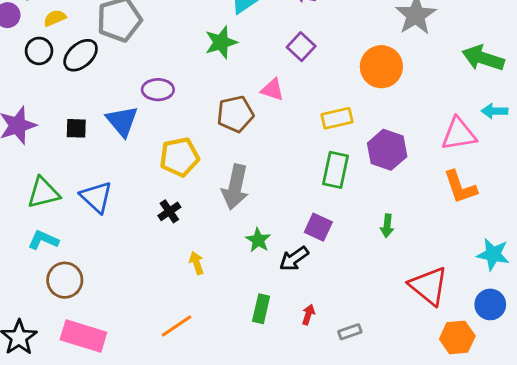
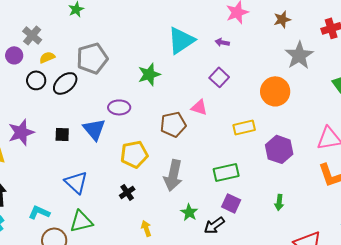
green star: (221, 42) -> (149, 74), moved
green rectangle: (336, 170) -> (226, 172), moved, turned 65
green triangle: (43, 193) -> (81, 221), moved

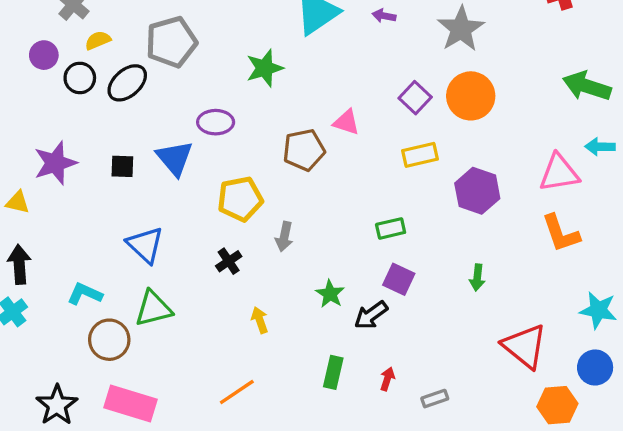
purple circle: (14, 55) -> (44, 55), moved
gray star: (299, 55) -> (461, 29), moved
purple square: (219, 77) -> (415, 98), moved
green rectangle: (226, 172) -> (391, 228), size x0.7
gray arrow: (173, 175) -> (284, 237), moved, size x0.6

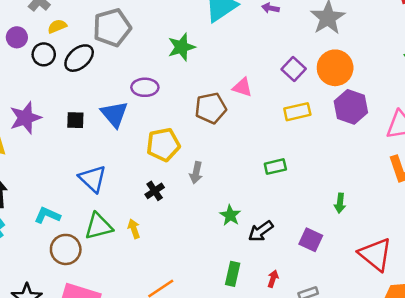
purple hexagon: (477, 191) -> (351, 107), moved
purple square: (399, 279) -> (311, 240), moved
yellow arrow: (260, 320) -> (134, 229), moved

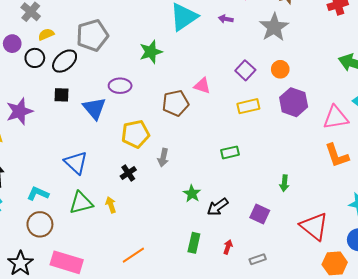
orange circle: (335, 68) -> (280, 69), size x0.6
black square: (75, 120) -> (62, 95), moved
brown circle: (66, 249) -> (40, 224), moved

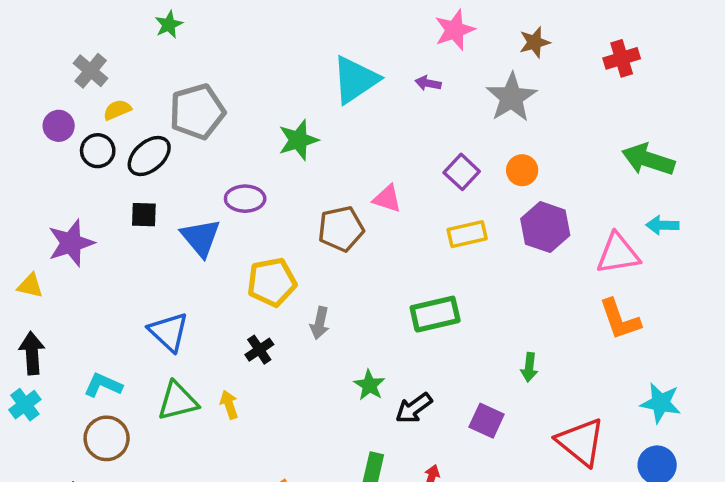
green rectangle: (230, 152) -> (435, 314), size x1.5

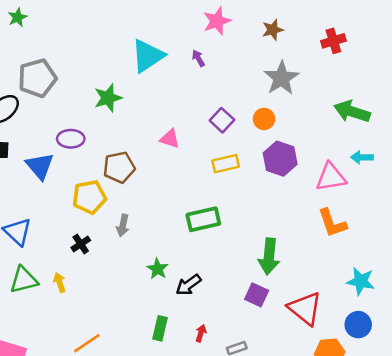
purple arrow: (428, 83) -> (198, 58), turned 49
gray star: (511, 97) -> (281, 78), moved
brown pentagon: (341, 229) -> (119, 167), moved
green arrow: (529, 367) -> (269, 256), size x1.8
purple square: (487, 421) -> (257, 295), moved

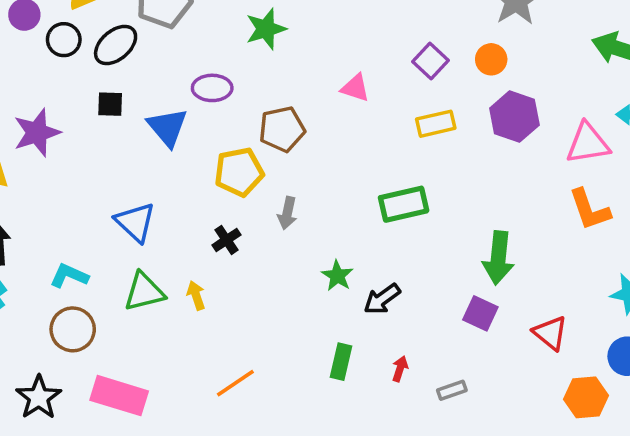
red triangle: (305, 308) -> (550, 333), size x0.7

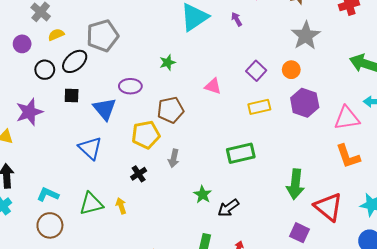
green star: (266, 29) -> (167, 62), moved, size x0.7
black circle: (64, 40) -> (45, 70), moved
blue triangle: (135, 222) -> (90, 148), moved
purple square: (480, 313) -> (299, 233), moved
red triangle: (550, 333) -> (328, 207), moved, size x1.4

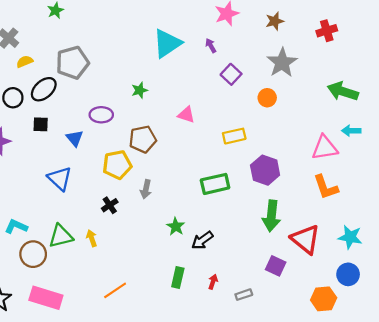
purple square: (256, 71) -> (231, 74), moved
purple hexagon: (305, 103) -> (265, 170), moved
blue triangle: (105, 109) -> (75, 138), size x0.7
brown circle: (50, 225) -> (33, 254), moved

